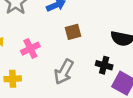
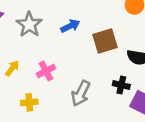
brown square: (73, 32) -> (105, 41), moved, size x1.5

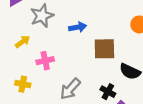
yellow arrow: (12, 68) -> (23, 42), moved

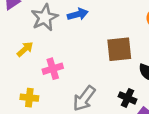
blue arrow: (78, 27) -> (78, 14), moved

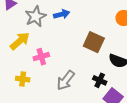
yellow arrow: (25, 49) -> (20, 41), size x1.5
brown square: (119, 49) -> (94, 42), turned 30

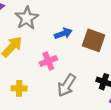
blue arrow: (62, 14) -> (63, 33), moved
pink cross: (41, 57) -> (48, 61), moved

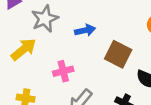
blue arrow: (63, 33) -> (85, 30), moved

